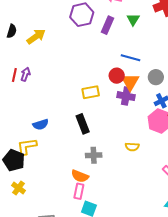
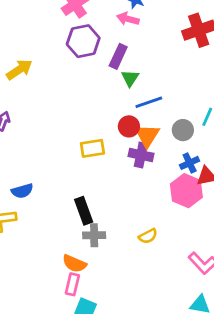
green triangle: (133, 19) -> (130, 78), moved
blue line: (131, 58) -> (149, 102), turned -36
black rectangle: (83, 124) -> (84, 211), moved
yellow semicircle: (132, 147) -> (148, 236), moved, turned -32

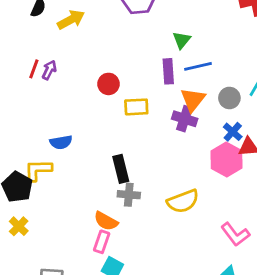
purple rectangle: (118, 56) -> (168, 71), moved, turned -35
red circle: (129, 126) -> (109, 84), moved
blue cross: (190, 163) -> (233, 132), turned -30
yellow semicircle: (148, 236) -> (183, 201), size x1.6

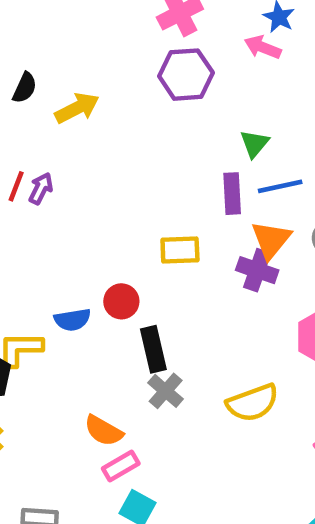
red circle: (109, 84) -> (121, 301), moved
blue semicircle: (61, 142) -> (72, 320), moved
gray cross: (129, 195) -> (166, 391), turned 35
orange semicircle: (106, 221) -> (104, 431), moved
pink rectangle: (102, 242) -> (121, 466), turned 40

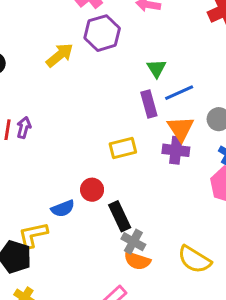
yellow arrow: (77, 108) -> (60, 55), moved
yellow semicircle: (253, 403) -> (194, 259), moved, turned 64
orange semicircle: (104, 431) -> (137, 261), moved

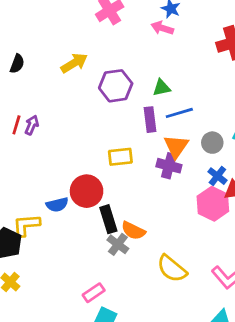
purple hexagon: (102, 33) -> (116, 86), moved
green triangle: (156, 68) -> (162, 88), turned 42
red circle: (92, 190) -> (87, 191), size x1.5
orange semicircle: (137, 261) -> (133, 231), moved

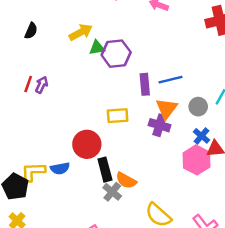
green triangle: (162, 88) -> (97, 48), moved
blue semicircle: (57, 205) -> (60, 168), moved

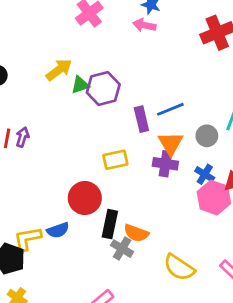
blue cross: (201, 136) -> (205, 174), moved
black rectangle: (105, 170) -> (110, 224), turned 35

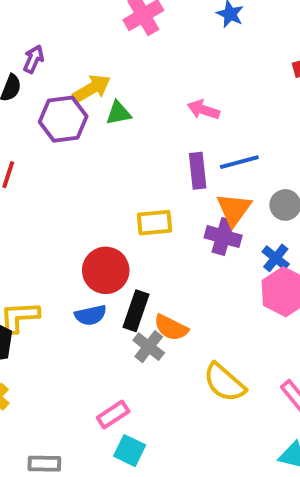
pink arrow: (144, 25) -> (203, 110), moved
purple hexagon: (103, 88) -> (63, 119), moved
purple arrow: (23, 137) -> (33, 59), moved
blue semicircle: (58, 230) -> (91, 315), moved

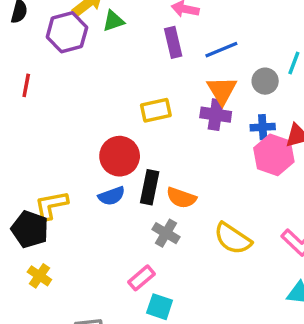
purple rectangle: (198, 171) -> (173, 42), moved
blue cross: (276, 258) -> (263, 127), turned -35
gray cross: (149, 347) -> (166, 233), moved

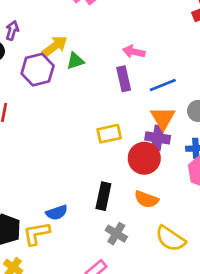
red circle: (120, 156) -> (144, 158), moved
blue semicircle: (112, 196) -> (57, 213), moved
orange semicircle: (181, 198) -> (146, 199), moved
yellow L-shape: (51, 205) -> (36, 234), moved

